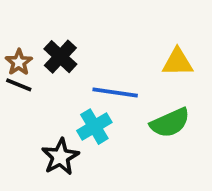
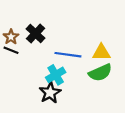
yellow triangle: (178, 62) -> (101, 52), moved
black star: (60, 157) -> (50, 93), moved

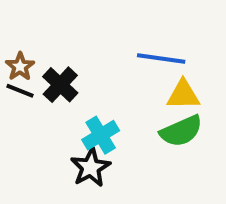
black cross: (36, 34) -> (60, 85), moved
blue line: (68, 55) -> (161, 58), moved

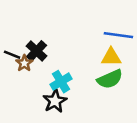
blue line: (161, 58) -> (118, 35), moved
brown star: (20, 67) -> (24, 63), moved

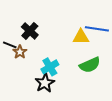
black cross: (37, 51) -> (30, 31), moved
yellow triangle: (111, 57) -> (81, 37), moved

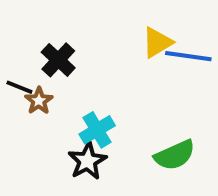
yellow triangle: (81, 37) -> (157, 43), moved, turned -30
green semicircle: (90, 65) -> (175, 155), moved

